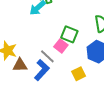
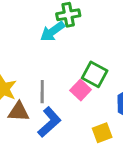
gray line: (47, 56) -> (42, 92), moved, turned 42

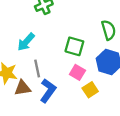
cyan arrow: (53, 32) -> (26, 42), moved
pink square: (81, 90) -> (77, 72), moved

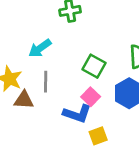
yellow square: (90, 90) -> (98, 136), moved
blue L-shape: (48, 91) -> (77, 114), moved, turned 60

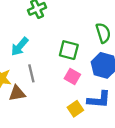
blue L-shape: (77, 114) -> (99, 100), moved
yellow square: (98, 136) -> (75, 109), moved

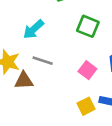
green square: (69, 50) -> (88, 26), moved
gray line: (31, 73) -> (43, 61), turned -66

